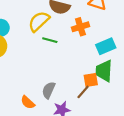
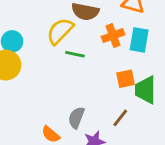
cyan rectangle: (106, 46) -> (139, 40), moved, turned -54
orange square: (91, 80) -> (125, 79), moved

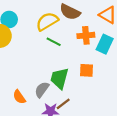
green trapezoid: (146, 90) -> (59, 78), moved
brown line: (120, 118) -> (63, 104), moved

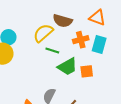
green trapezoid: (59, 78) -> (67, 67), moved, turned -125

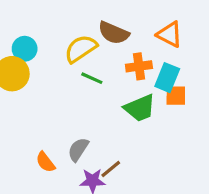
green trapezoid: (67, 67) -> (140, 108), moved
orange square: (87, 71) -> (176, 96), moved

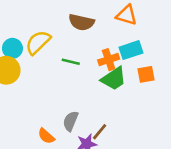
yellow semicircle: (81, 49) -> (38, 42), moved
orange cross: (139, 66) -> (109, 60), moved
cyan rectangle: (167, 78) -> (131, 50), turned 60
orange square: (176, 96) -> (146, 74), moved

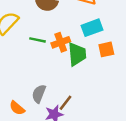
orange cross: (109, 60) -> (61, 42), moved
green trapezoid: (114, 79) -> (77, 54), turned -60

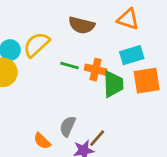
orange cross: (61, 42) -> (96, 70), turned 30
orange square: (106, 49) -> (147, 81), size x1.5

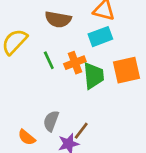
cyan rectangle: (132, 55) -> (100, 37), moved
green line: (70, 65) -> (49, 60), turned 54
orange cross: (96, 70) -> (75, 63), turned -30

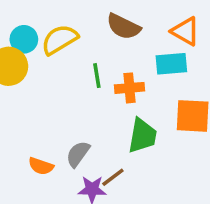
green trapezoid: (94, 76) -> (142, 136), moved
orange semicircle: (27, 137) -> (41, 166), turned -36

